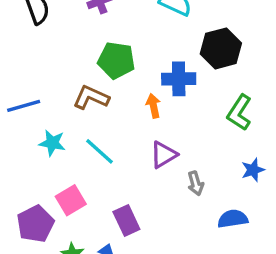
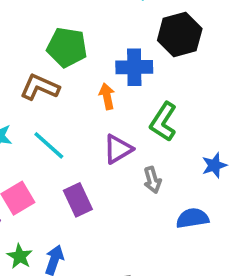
green L-shape: (239, 113) -> (163, 122), moved
purple rectangle: (126, 220) -> (78, 200), moved

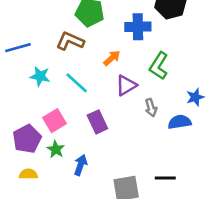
orange arrow: (107, 96) -> (112, 58), moved, turned 60
blue semicircle: (192, 218) -> (180, 122), moved
green star: (20, 256) -> (56, 149), moved

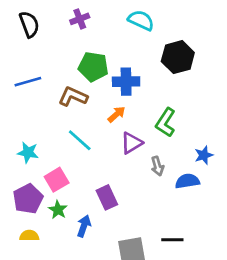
blue cross: (138, 27) -> (126, 82), moved
blue line: (18, 48) -> (28, 82), moved
cyan star: (40, 76) -> (28, 152), moved
purple rectangle: (97, 122) -> (107, 197), moved

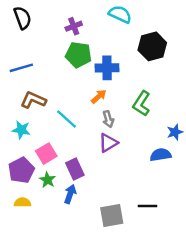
purple cross: (80, 19) -> (74, 26), moved
brown L-shape: (73, 97) -> (33, 100), moved
purple triangle: (132, 143) -> (108, 143), moved
gray arrow: (157, 166) -> (108, 119), moved
purple rectangle: (107, 197) -> (75, 169), moved

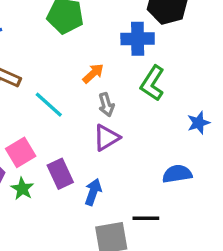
blue cross: (107, 68) -> (138, 39), moved
blue semicircle: (161, 155) -> (177, 174), moved
blue arrow: (70, 194) -> (93, 192), moved
black line: (147, 206) -> (146, 218), moved

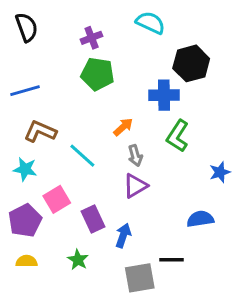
green star: (22, 189) -> (78, 260), moved

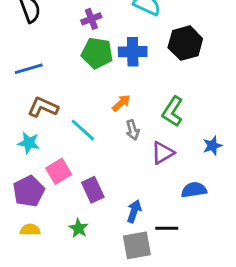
blue cross: (164, 95) -> (133, 52), moved
purple triangle: (135, 186) -> (163, 153), moved
blue arrow: (123, 236) -> (134, 211), moved

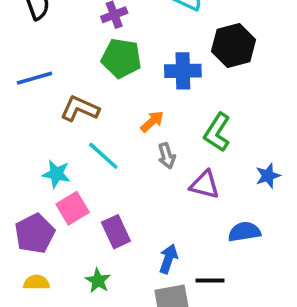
blue cross: (133, 52) -> (183, 71), moved
brown L-shape: (43, 107) -> (80, 109), moved
cyan star: (29, 143) -> (56, 174), moved
purple triangle: (163, 153) -> (205, 185), turned 45

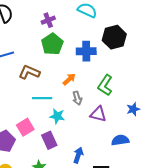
green pentagon: (121, 58) -> (52, 44), turned 30
cyan line: (103, 156) -> (42, 98), turned -42
cyan star: (56, 174) -> (57, 116), moved

